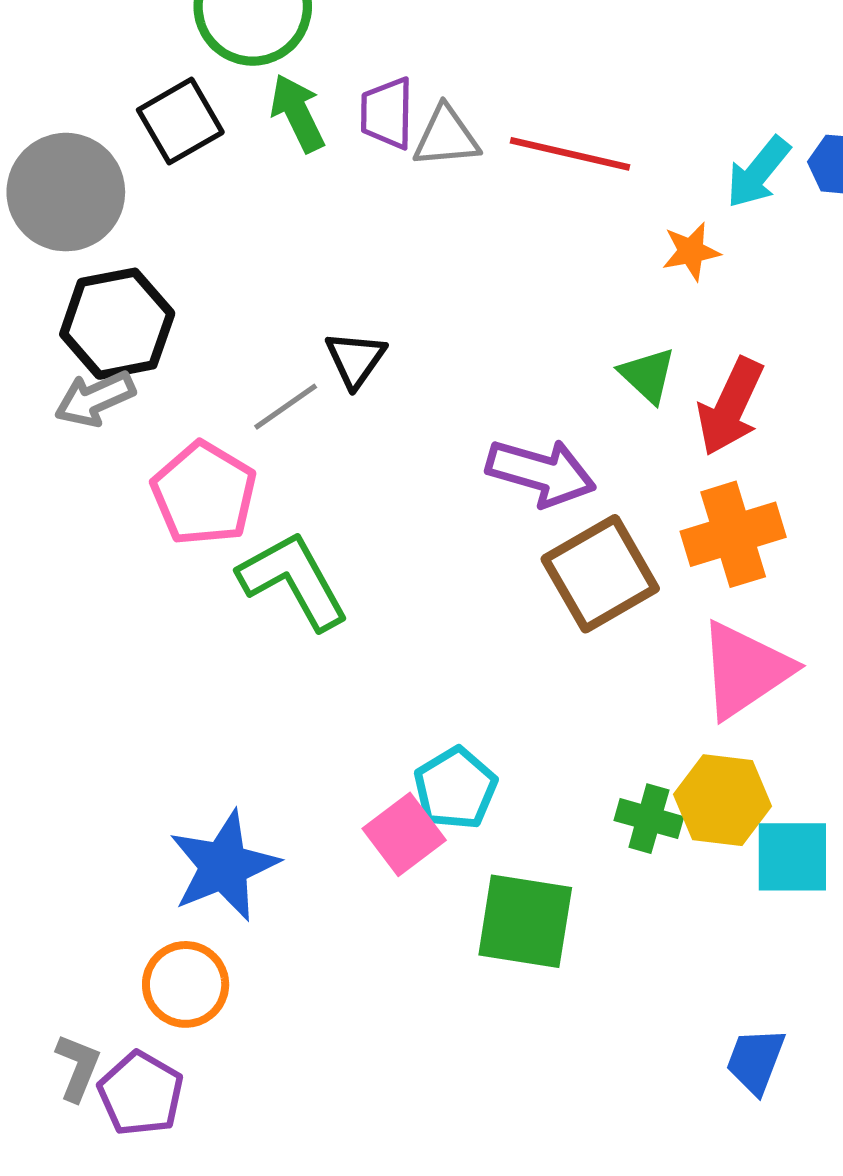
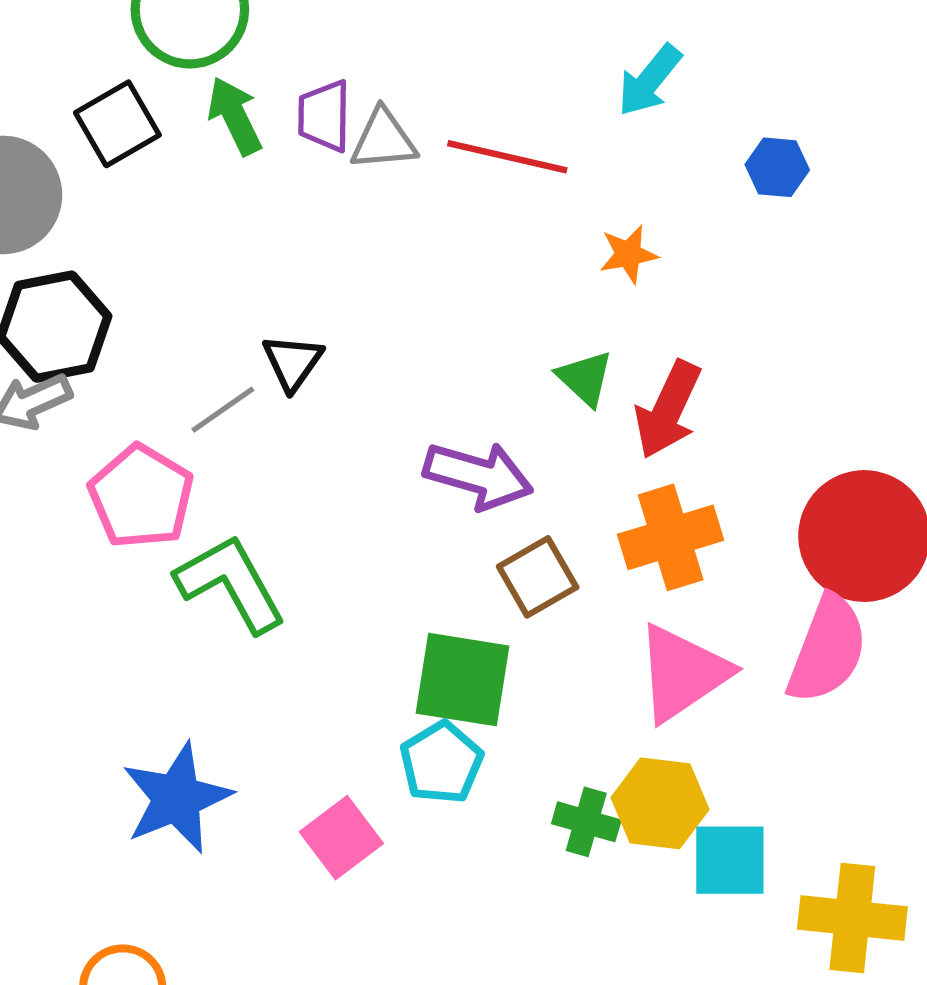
cyan arrow: (758, 172) -> (650, 80), moved
brown square: (600, 574) -> (538, 577), size x0.7
cyan pentagon: (455, 788) -> (441, 763), moved
blue star: (224, 866) -> (177, 798), moved
green square: (525, 921) -> (462, 680), moved

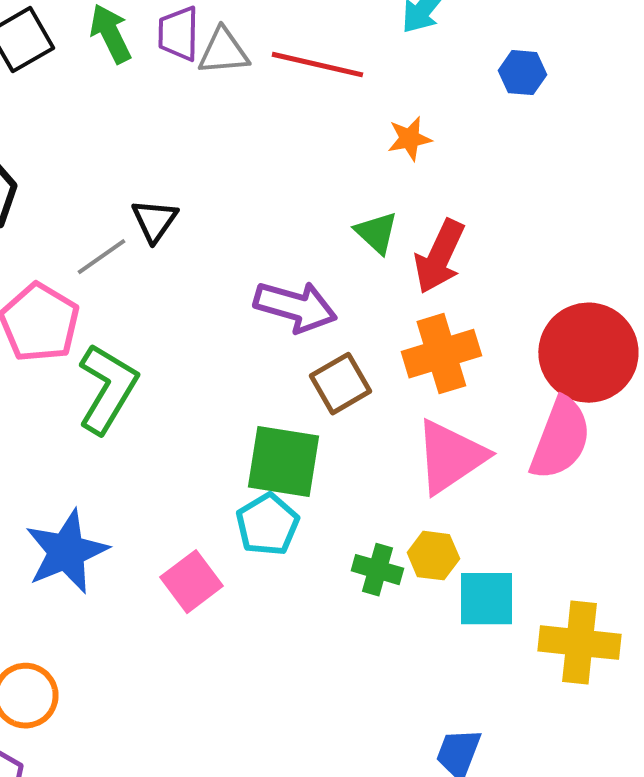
green L-shape: (231, 583) -> (107, 389), turned 60
yellow hexagon: (660, 803) -> (433, 556), size x0.7

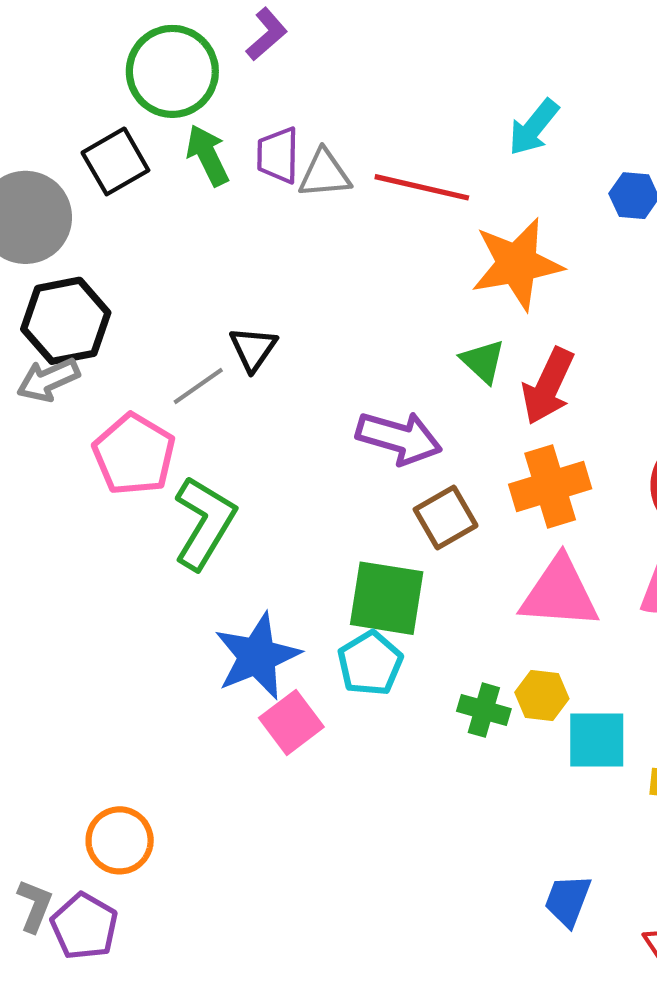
orange star: (409, 139) -> (517, 264), size x2.0
pink triangle: (450, 457) -> (559, 593), turned 38
blue star: (66, 552) -> (257, 656), moved

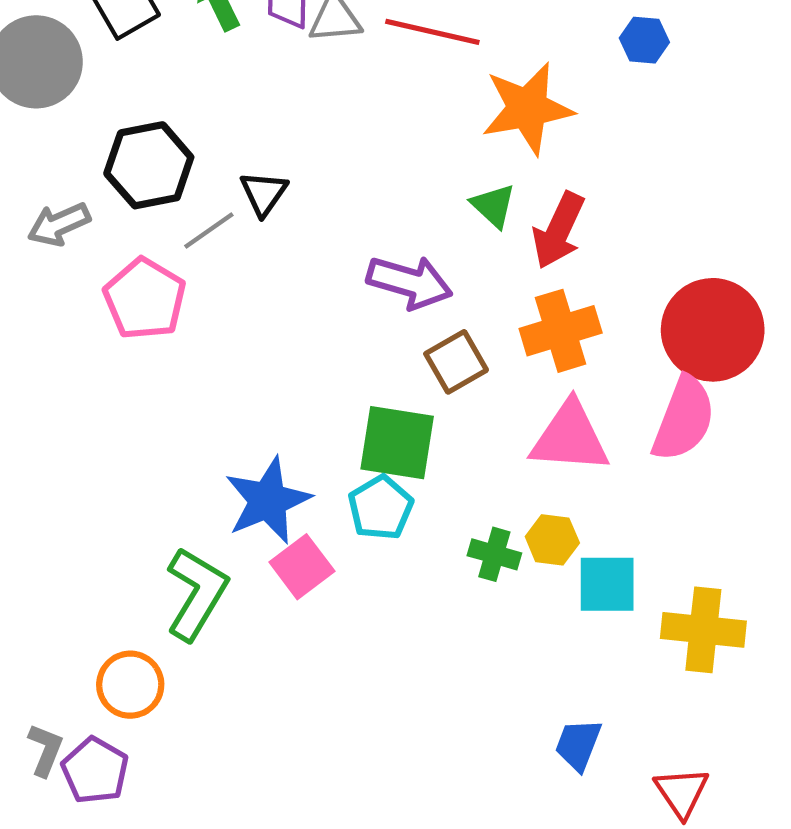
black hexagon: (66, 321) -> (149, 165), moved
green L-shape: (204, 523) -> (196, 594), moved

